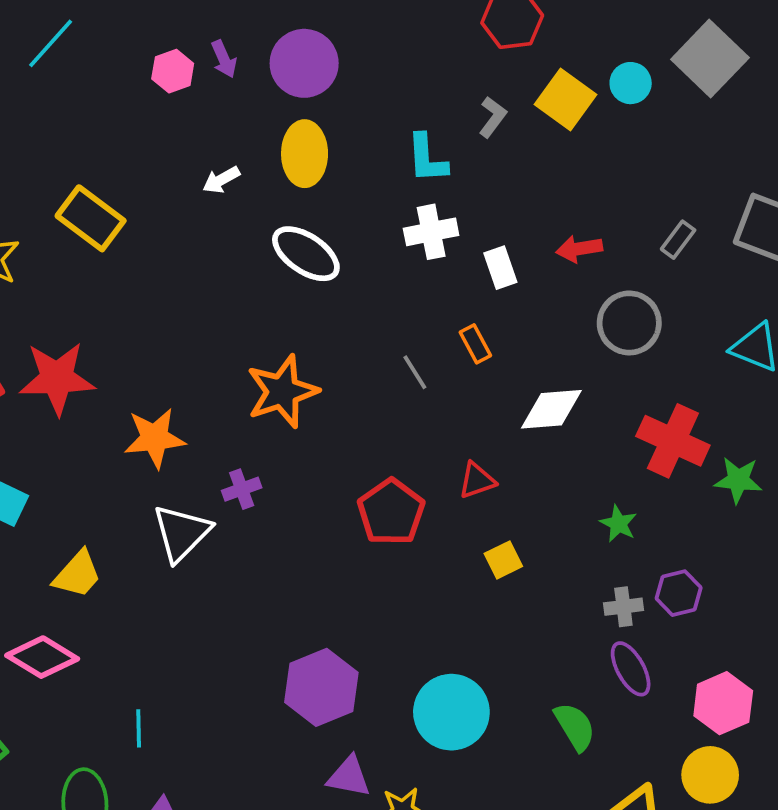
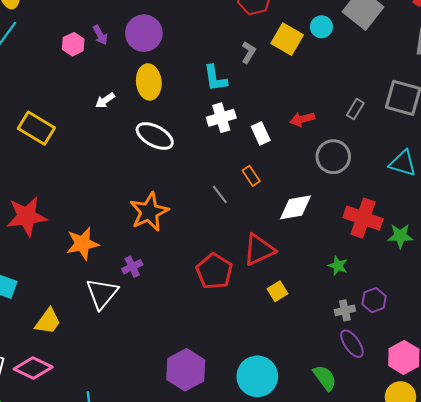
red triangle: (477, 480) -> (259, 250), size x1.6

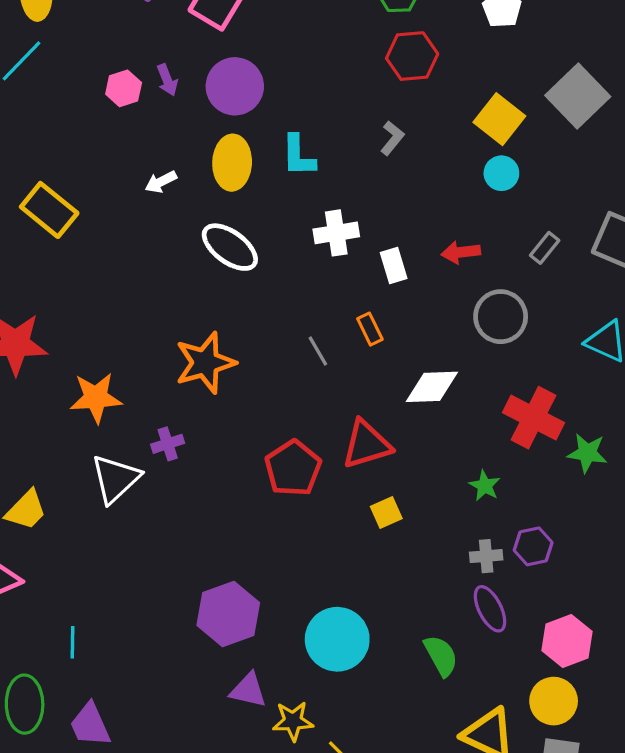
cyan circle: (321, 27) -> (501, 173), moved
yellow square: (287, 39) -> (499, 119), moved
cyan L-shape: (215, 78) -> (298, 156), moved

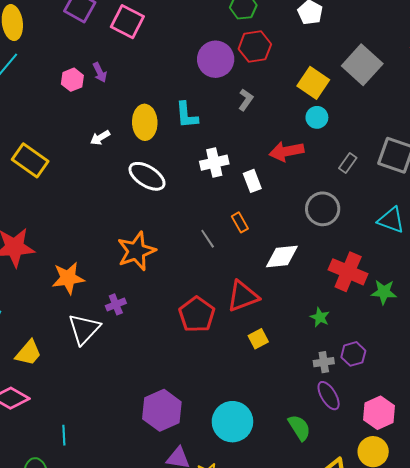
purple circle: (235, 86) -> (216, 59), moved
red arrow: (461, 252) -> (286, 151), moved, size x1.4

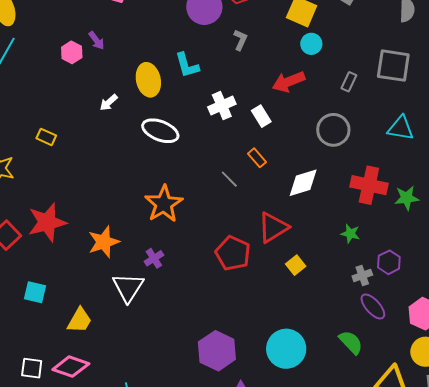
yellow rectangle: (30, 160) -> (46, 137), size x0.6

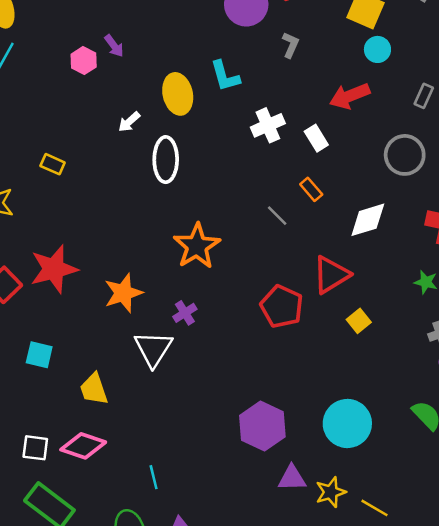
white ellipse: (160, 131) -> (166, 160), moved, turned 69
yellow trapezoid: (80, 320) -> (94, 389), turned 132

